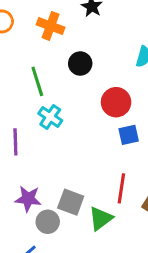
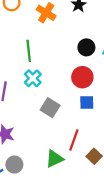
black circle: (80, 64) -> (86, 47), moved
gray square: (71, 202) -> (50, 108), moved
gray circle: (48, 222) -> (14, 165), moved

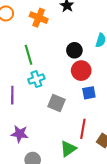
black circle: (86, 47) -> (74, 50), moved
cyan cross: (33, 78) -> (36, 79), turned 35

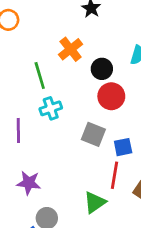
orange cross: (39, 18) -> (71, 49), moved, turned 30
blue square: (89, 93) -> (123, 147), moved
gray square: (57, 103) -> (93, 134), moved

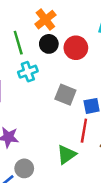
black circle: (102, 69) -> (49, 44), moved
red circle: (111, 96) -> (76, 48), moved

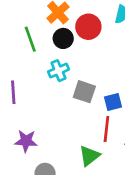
red circle: (76, 48) -> (88, 27), moved
cyan cross: (28, 72) -> (58, 71), moved

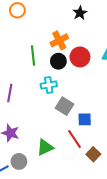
red line: (106, 129) -> (75, 139), turned -54
green triangle: (89, 156) -> (45, 147), moved

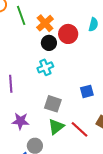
green line: (33, 56) -> (21, 15), moved
gray square: (65, 106) -> (53, 104), moved
red line: (75, 139) -> (80, 129), moved

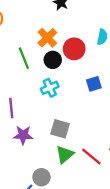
green line: (21, 15) -> (24, 58), moved
blue square: (87, 91) -> (94, 84), moved
purple star: (20, 121) -> (23, 135), moved

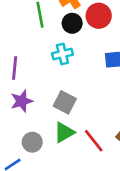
purple star: (23, 135) -> (22, 101), turned -30
gray circle: (41, 177) -> (32, 142), moved

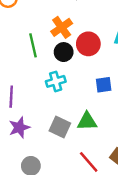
green triangle: (64, 132) -> (87, 121), moved, turned 30

